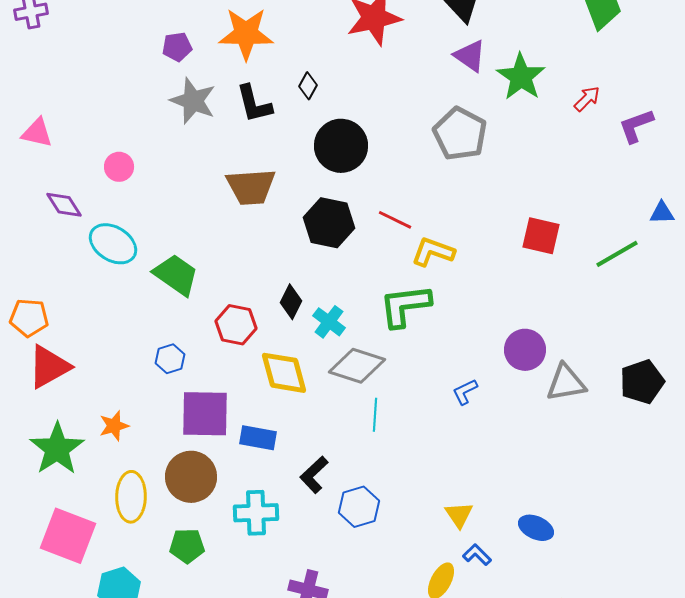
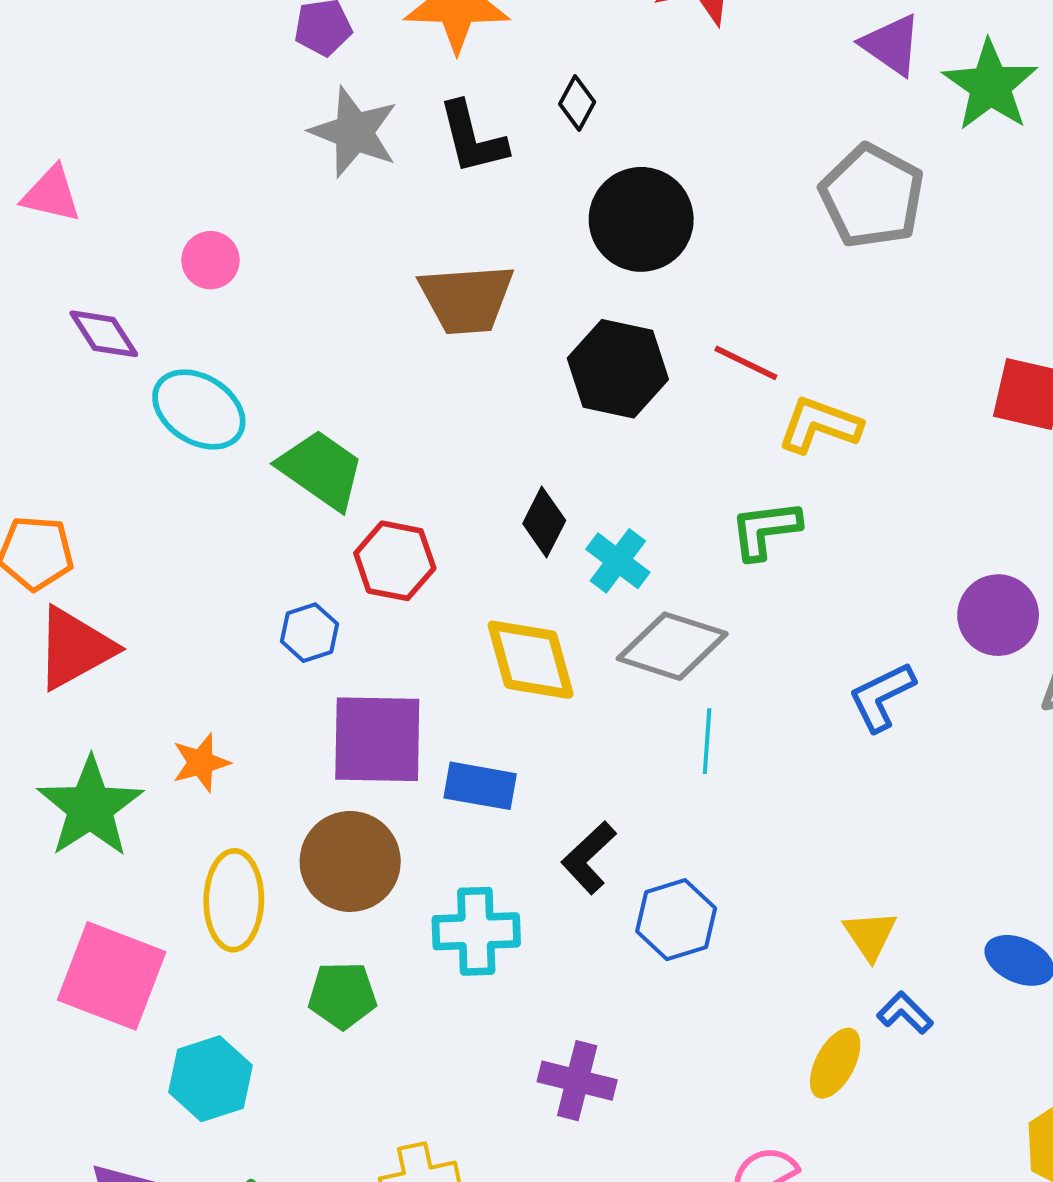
green L-shape: (405, 306) -> (765, 530), size x0.7
red hexagon: (236, 325) -> (395, 561), moved
blue L-shape: (465, 392) -> (882, 697), size x1.4

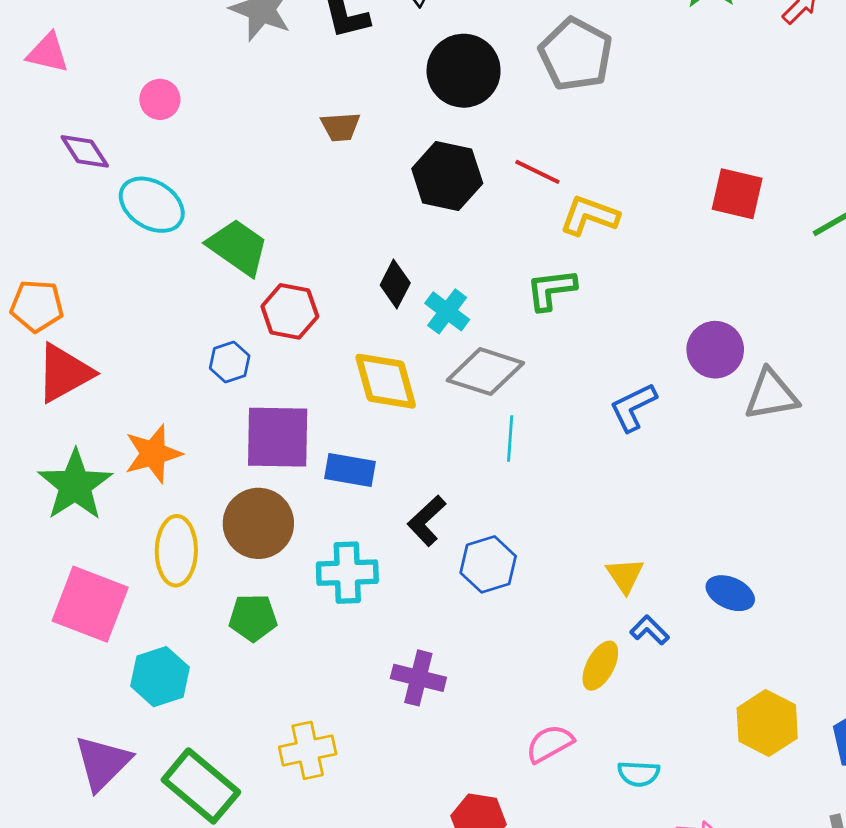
gray pentagon: (872, 196) -> (576, 54), moved
brown trapezoid: (467, 299) -> (340, 127), size x0.6
orange star: (201, 763) -> (153, 454), size x1.4

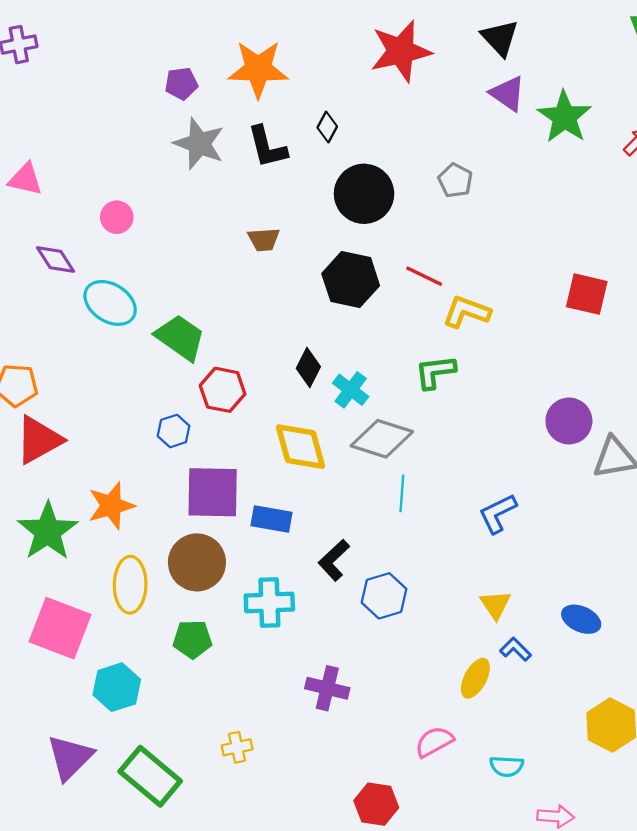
gray pentagon: (576, 54) -> (455, 180), size x0.6
blue L-shape: (633, 407) -> (498, 513), moved
yellow cross: (308, 750) -> (237, 747), size x0.7

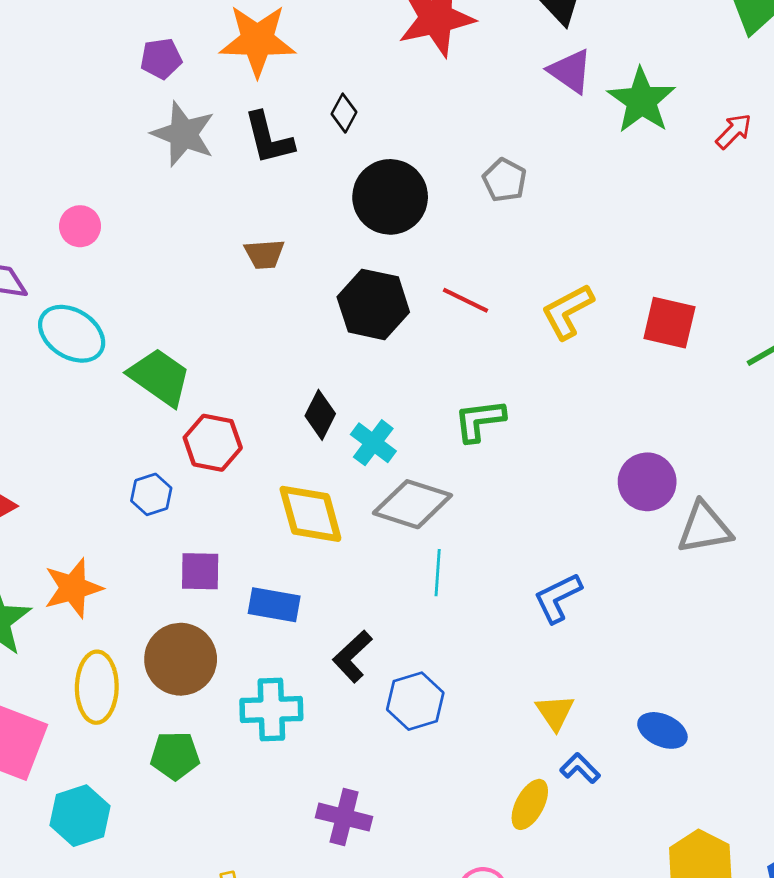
yellow L-shape: (466, 312) -> (567, 311), moved, turned -48
purple square: (213, 492) -> (200, 571), size x0.6

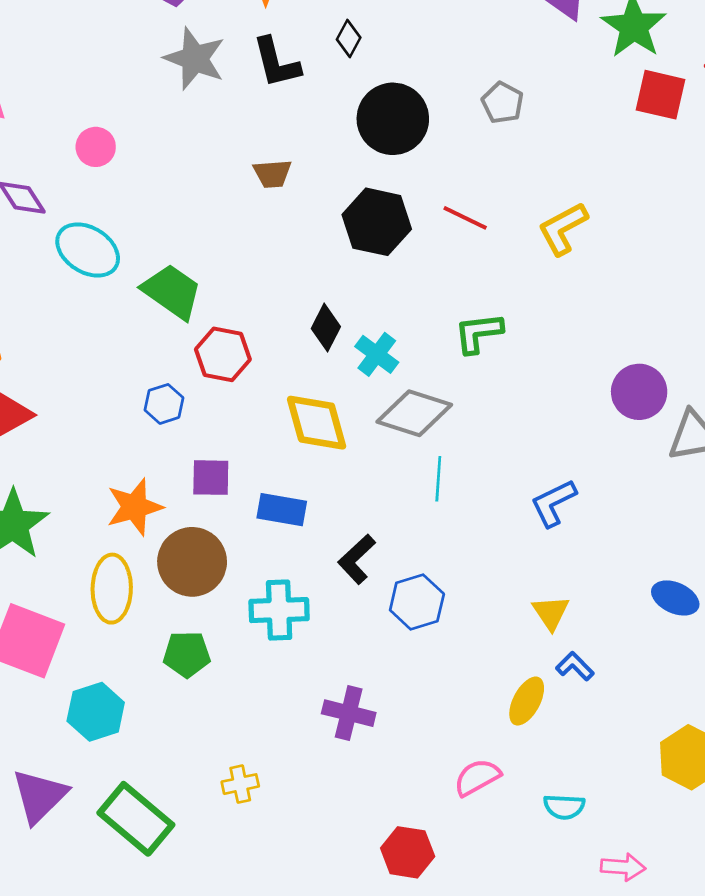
red square: (669, 323) -> (661, 95), moved
orange star: (73, 588) -> (134, 507), moved
blue ellipse: (662, 730) -> (675, 598), moved

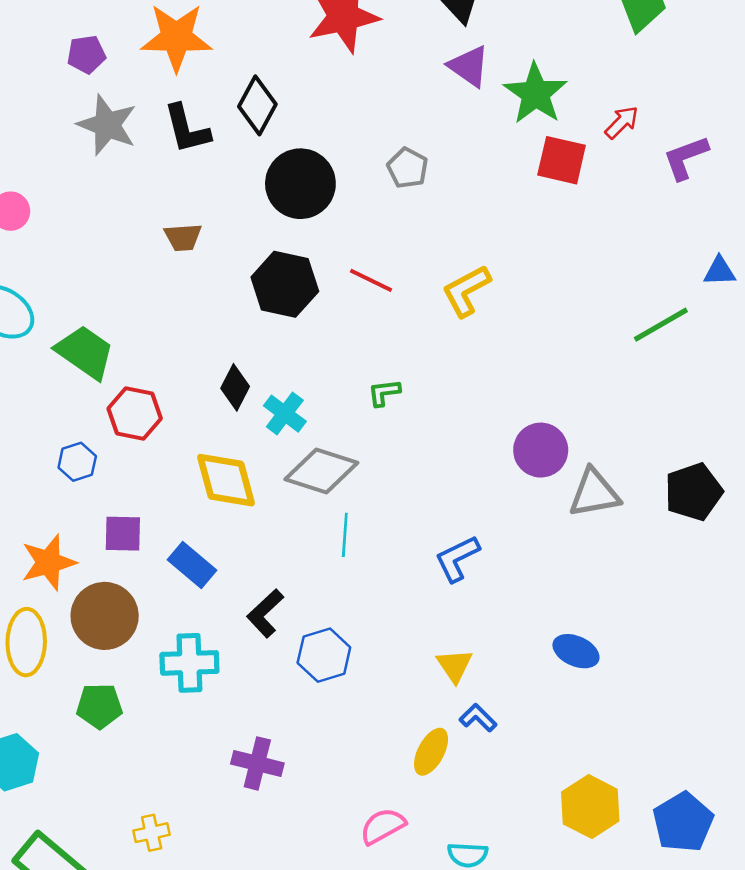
black diamond: (349, 38) -> (257, 105), size x1.6
green L-shape: (478, 333) -> (384, 393), size x0.7
blue rectangle: (282, 510) -> (192, 565), turned 30

